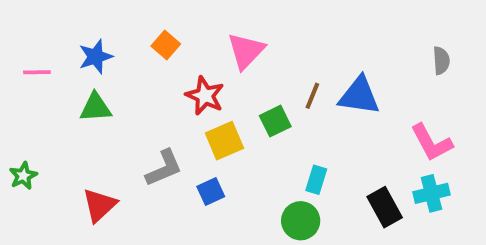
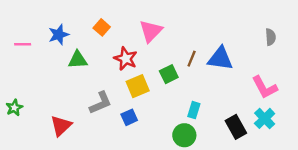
green triangle: (96, 107) -> (78, 60), moved
cyan cross: (432, 193) -> (265, 118), turned -30

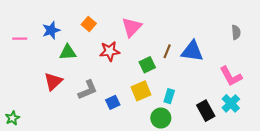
red star: (126, 59) -> (110, 51), turned -30
yellow square: (138, 86) -> (141, 91), moved
green star: (14, 108) -> (12, 118), moved
red triangle: (61, 126) -> (53, 81), moved

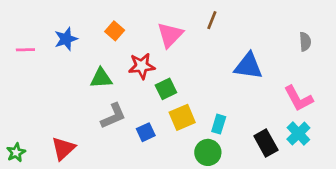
brown line: (167, 51) -> (212, 20), moved
green triangle: (68, 52) -> (101, 78), moved
green square: (147, 65) -> (166, 89), moved
red triangle: (53, 81) -> (63, 148), moved

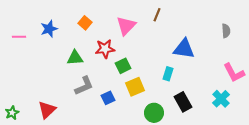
pink L-shape: (298, 98) -> (234, 73), moved
cyan rectangle: (219, 124) -> (168, 74), moved
black rectangle: (266, 143) -> (183, 102), moved

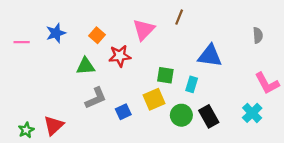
orange square: (85, 23) -> (97, 35), moved
green square: (123, 66) -> (165, 75), moved, turned 35
green star: (12, 113) -> (26, 130), moved
green circle: (154, 113) -> (181, 115), moved

